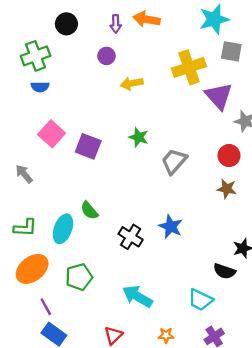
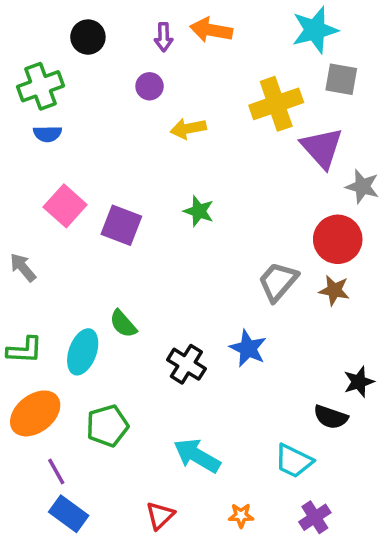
red circle: (229, 156) -> (338, 239), size x1.4
gray trapezoid: (174, 161) -> (278, 282), moved

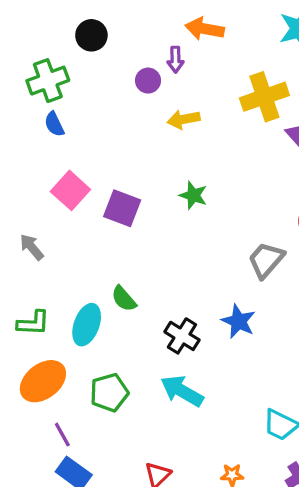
purple arrow: (164, 37) -> (175, 60), moved
blue semicircle: (47, 134) -> (54, 124), turned 65
cyan arrow: (197, 456) -> (182, 391), moved

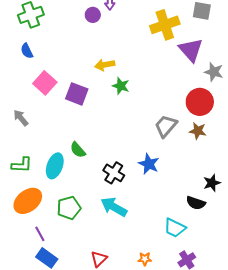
yellow arrow: (184, 119) -> (105, 65), moved
blue semicircle: (54, 124) -> (27, 51), moved

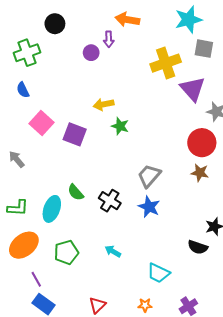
gray trapezoid: (166, 126) -> (149, 176), moved
black cross: (114, 173) -> (110, 201), moved
cyan arrow: (114, 207) -> (113, 251), size x0.6
cyan trapezoid: (175, 228) -> (158, 273), moved

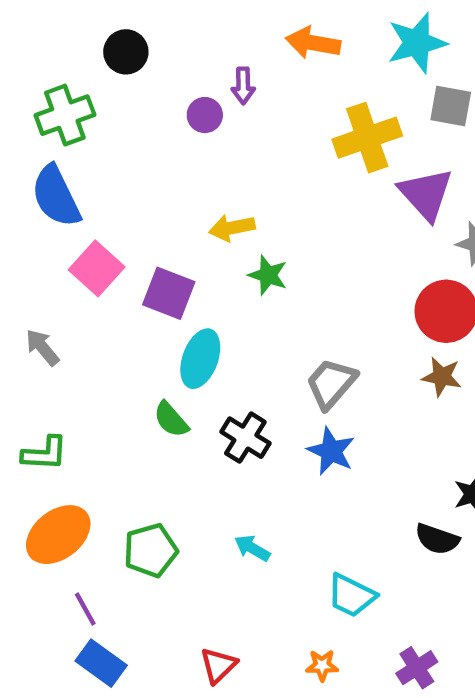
orange arrow: (127, 20) -> (313, 43), moved
blue semicircle: (23, 90) -> (56, 196), size x1.8
cyan ellipse: (52, 209) -> (200, 359), moved

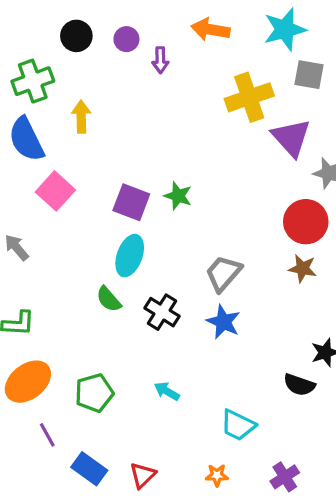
purple circle: (205, 115) -> (126, 39), moved
yellow arrow: (232, 228) -> (81, 117), moved, turned 100
purple square: (169, 293) -> (131, 202), moved
blue rectangle: (101, 663) -> (89, 469), moved

